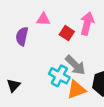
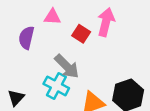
gray arrow: (75, 65) -> (67, 66), moved
cyan cross: (59, 76) -> (56, 86), moved

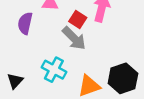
gray arrow: (67, 66) -> (74, 38), moved

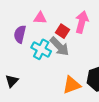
cyan cross: (54, 70) -> (41, 49), moved

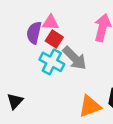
red square: (63, 31) -> (54, 39), moved
purple semicircle: (20, 34) -> (34, 33), moved

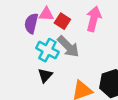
red square: (54, 39) -> (62, 21), moved
black triangle: (15, 101) -> (45, 75), moved

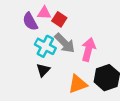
pink arrow: (94, 19) -> (88, 50), moved
purple semicircle: (31, 23) -> (30, 22), turned -42

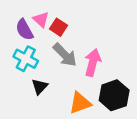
pink triangle: (44, 13) -> (41, 20), turned 40
cyan cross: (45, 46) -> (26, 59), moved

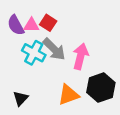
pink triangle: (41, 20) -> (31, 25), moved, turned -42
cyan cross: (26, 59) -> (34, 53), moved
black triangle: (40, 87) -> (21, 98), moved

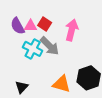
pink arrow: (80, 56) -> (72, 30), moved
orange triangle: (68, 95) -> (62, 84), turned 36

